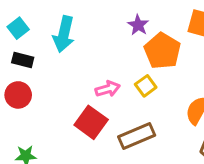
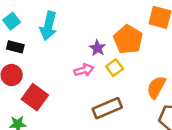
purple star: (138, 25) -> (97, 48), moved
red square: (91, 122) -> (35, 97), moved

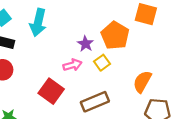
red square: (35, 97) -> (51, 91), moved

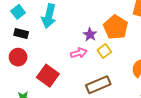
red square: (51, 91) -> (48, 76), moved

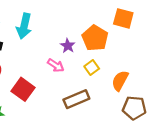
yellow square: (104, 51) -> (92, 68), moved
pink arrow: (79, 53) -> (56, 65), turned 49

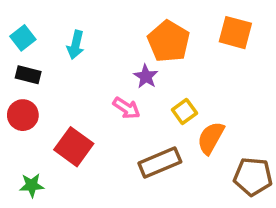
cyan arrow: (24, 26) -> (76, 45), size x0.7
orange pentagon: (95, 38) -> (169, 41), moved
orange semicircle: (120, 81) -> (211, 138), moved

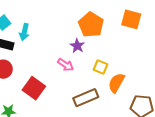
cyan arrow: (76, 45) -> (24, 32), moved
yellow square: (184, 112) -> (101, 67), turned -32

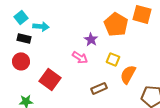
orange pentagon: (91, 25) -> (116, 24), moved
cyan arrow: (24, 32) -> (41, 26), turned -98
brown rectangle: (86, 98) -> (99, 88), size x0.7

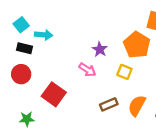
orange pentagon: (116, 24) -> (137, 45), moved
orange semicircle: (128, 74) -> (137, 106), moved

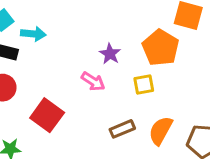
yellow square: (124, 72) -> (144, 84), turned -32

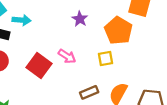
purple star: (110, 54) -> (80, 19), moved
red square: (47, 115) -> (39, 66), moved

